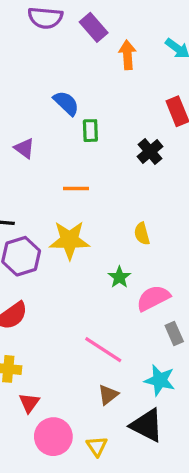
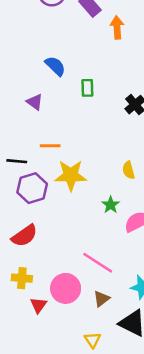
blue semicircle: (66, 103) -> (55, 66), moved
orange line: (76, 189) -> (50, 146), moved
pink circle: (53, 437) -> (66, 288), moved

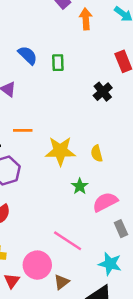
green rectangle: (87, 88) -> (58, 63), moved
yellow star: (71, 175) -> (60, 151), moved
brown triangle: (102, 299) -> (62, 282), moved

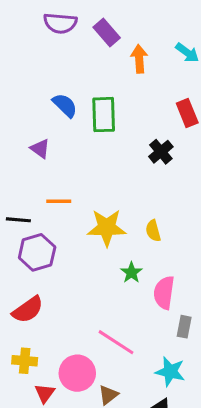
green rectangle: (58, 63) -> (104, 115), size x1.6
pink semicircle: (105, 202) -> (164, 293), turned -55
gray rectangle: (121, 229) -> (184, 327), turned 35

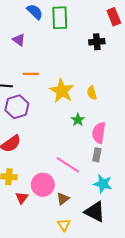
black cross: (161, 152) -> (97, 42), turned 35
yellow star: (107, 228) -> (62, 91), turned 30
gray rectangle: (184, 327) -> (97, 155), moved

